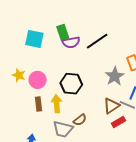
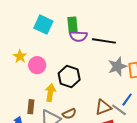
black line: (97, 41) -> (104, 41), turned 30
gray star: (115, 76) -> (117, 66), moved
brown rectangle: (39, 104) -> (31, 107), moved

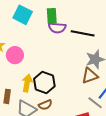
black hexagon: (69, 77) -> (44, 83), moved
brown triangle: (103, 107) -> (90, 76), moved

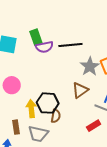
brown triangle: (90, 76) -> (80, 90), moved
brown semicircle: (45, 105) -> (56, 116), moved, turned -40

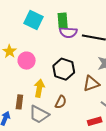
black hexagon: (48, 103) -> (64, 69), moved

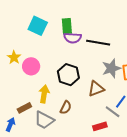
brown rectangle: (19, 102) -> (24, 108), turned 56

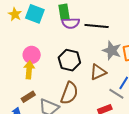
yellow star: (14, 57) -> (15, 14), moved
gray star: (111, 68) -> (112, 51), turned -30
yellow arrow: (44, 94) -> (29, 70), moved
brown semicircle: (66, 107) -> (69, 93), size x1.6

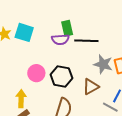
green rectangle: (64, 12) -> (67, 28), moved
pink circle: (32, 55) -> (36, 73), moved
yellow arrow: (29, 70) -> (21, 99), moved

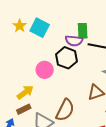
black hexagon: (61, 76) -> (67, 58), moved
yellow arrow: (21, 99) -> (25, 92), turned 42

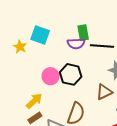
yellow star: (20, 26) -> (20, 47), moved
black hexagon: (67, 58) -> (71, 74), moved

